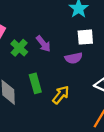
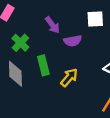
green cross: (19, 48) -> (20, 43), moved
purple semicircle: (74, 58) -> (73, 41), moved

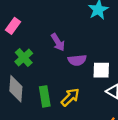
white square: (95, 19) -> (101, 70), moved
green rectangle: (43, 65) -> (45, 96), moved

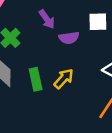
white square: (101, 70) -> (98, 22), moved

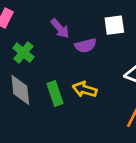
yellow arrow: (64, 79) -> (85, 89), turned -110

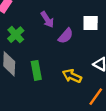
purple semicircle: (86, 45) -> (66, 36), turned -42
yellow arrow: (85, 89) -> (72, 76), moved

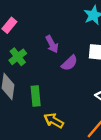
yellow arrow: (72, 76) -> (54, 121), moved

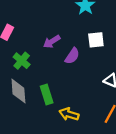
purple arrow: (52, 44) -> (52, 42), turned 98

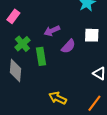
green rectangle: (47, 95) -> (41, 56), moved

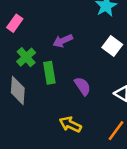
white square: (92, 35) -> (112, 46), turned 35
purple semicircle: (68, 46) -> (83, 86), moved, turned -77

